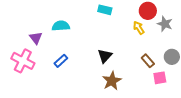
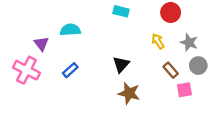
gray star: (165, 24) -> (189, 42), moved
yellow arrow: (139, 28) -> (158, 41), moved
brown star: (112, 81) -> (129, 93), turned -30

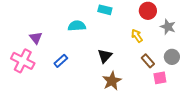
cyan semicircle: (70, 30) -> (77, 26), moved
gray star: (189, 42) -> (168, 27), moved
brown star: (129, 93) -> (112, 81), turned 30

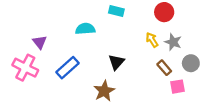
gray star: (168, 27) -> (173, 42), moved
blue rectangle: (61, 61) -> (68, 68), size x1.5
brown star: (112, 81) -> (104, 91), moved

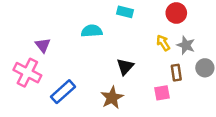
blue rectangle: (68, 68) -> (63, 92), moved
brown rectangle: (164, 68) -> (176, 73), turned 32
pink square: (178, 87) -> (162, 93), moved

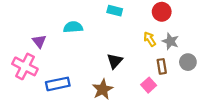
cyan semicircle: (92, 31) -> (73, 27), moved
blue rectangle: (63, 92) -> (58, 84), turned 30
pink square: (162, 93) -> (149, 85), turned -32

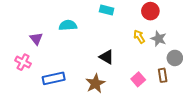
black triangle: (115, 61) -> (107, 57), turned -42
pink cross: (25, 66) -> (23, 62), size x0.7
brown rectangle: (162, 66) -> (163, 75), moved

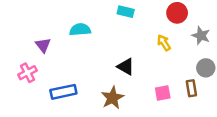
gray star: (159, 39) -> (201, 36), moved
pink cross: (23, 62) -> (28, 73), turned 35
pink square: (138, 79) -> (163, 93), turned 32

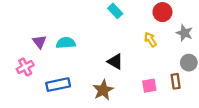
cyan rectangle: (126, 12) -> (115, 11), turned 32
cyan semicircle: (80, 30) -> (66, 43), moved

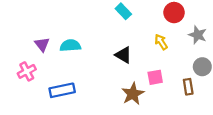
black triangle: (115, 62) -> (123, 55), moved
pink square: (149, 86) -> (155, 77), moved
brown star: (103, 90) -> (133, 94), moved

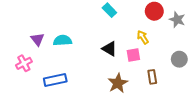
gray star: (198, 35) -> (177, 20), moved
pink square: (155, 77) -> (133, 55), moved
brown rectangle: (188, 87) -> (152, 77), moved

